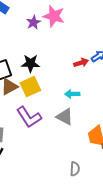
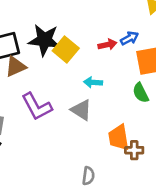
black star: (30, 63) -> (44, 40), size x1.4
yellow square: (30, 87) -> (66, 49), moved, turned -30

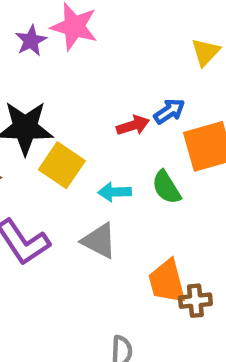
yellow square: (66, 49) -> (62, 165), moved
green semicircle: (141, 93) -> (166, 187), moved

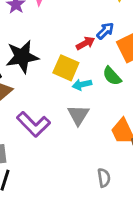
yellow square: (62, 165) -> (66, 68), moved
gray triangle: (99, 241) -> (78, 115), turned 45

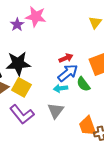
blue arrow: (105, 31) -> (68, 73), moved, size x1.5
yellow square: (66, 68) -> (21, 87), moved

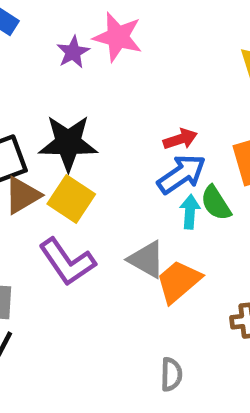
cyan arrow: (61, 88) -> (190, 212), moved, turned 96
gray triangle: (56, 111) -> (147, 259), turned -42
orange trapezoid: (88, 126) -> (179, 281), moved, turned 65

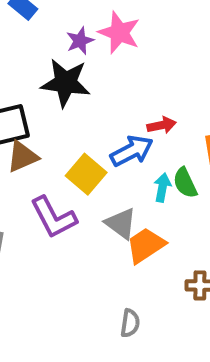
black star: (68, 143) -> (66, 83), moved
blue arrow: (182, 174) -> (132, 151), moved
yellow square: (71, 199) -> (86, 174), moved

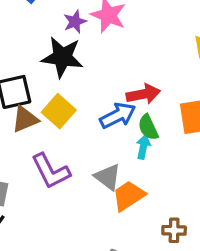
red arrow: (162, 125) -> (143, 94), size x1.4
yellow square: (86, 174) -> (59, 111), moved
green semicircle: (185, 183) -> (148, 127), moved

